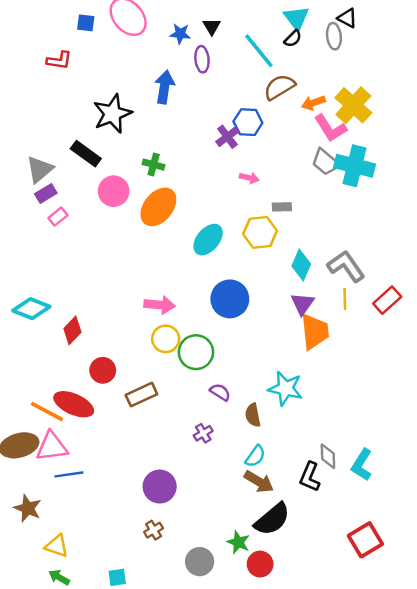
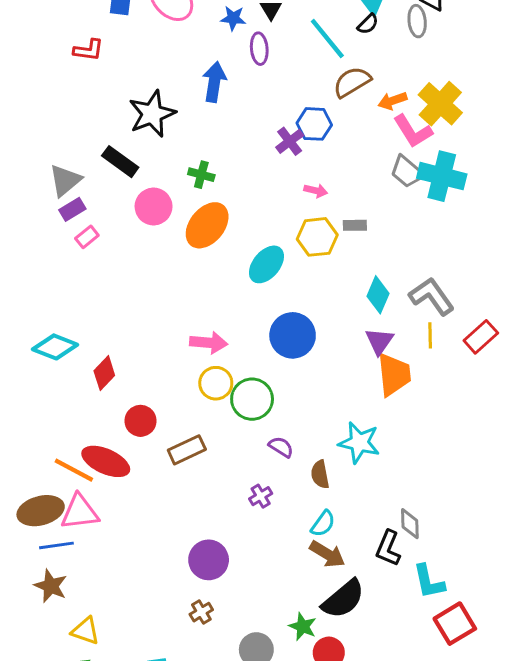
yellow hexagon: (260, 232) -> (317, 237), moved
cyan L-shape: (362, 465) -> (429, 582), moved, turned -44
blue line: (69, 474) -> (56, 545), moved

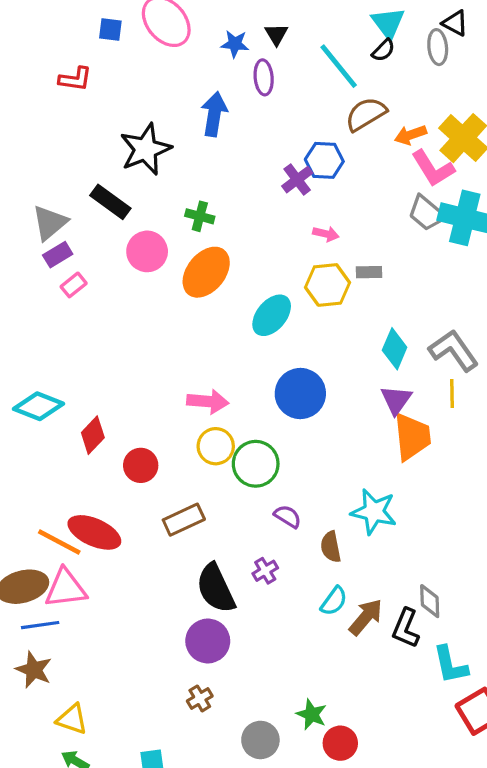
red circle: (140, 421) -> (141, 465), moved
brown arrow: (327, 554) -> (366, 617), moved, turned -81
black semicircle: (343, 599) -> (216, 588), moved, turned 105

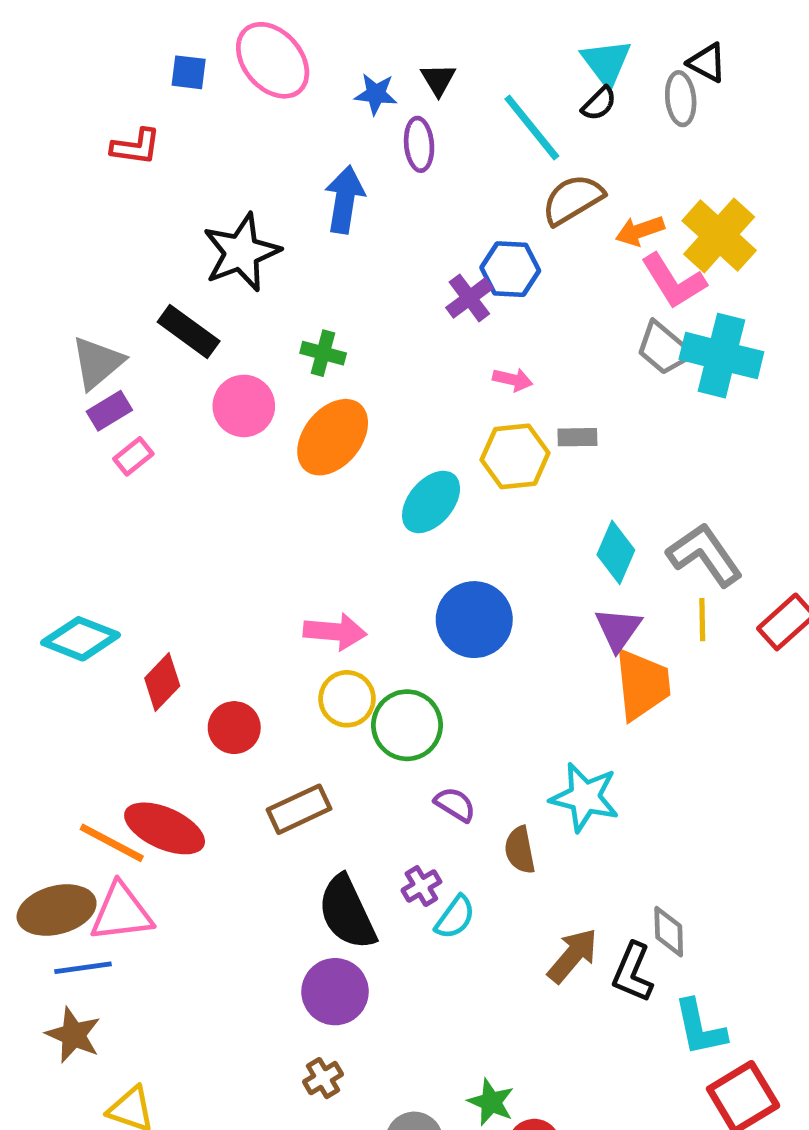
cyan semicircle: (334, 601) -> (455, 917), moved

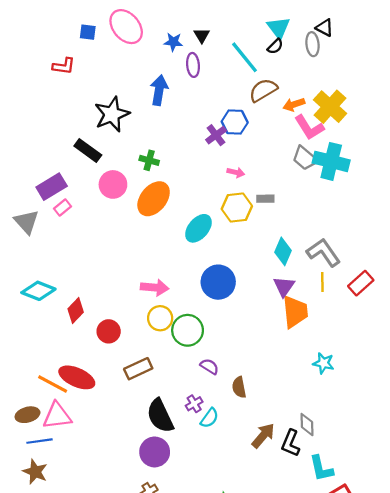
gray triangle: (97, 363) -> (26, 222), moved, turned -32
purple rectangle: (109, 411) -> (52, 187), size x1.5
cyan star: (585, 797) -> (323, 363), moved, size x0.7
brown ellipse: (57, 910) -> (27, 415), size x0.7

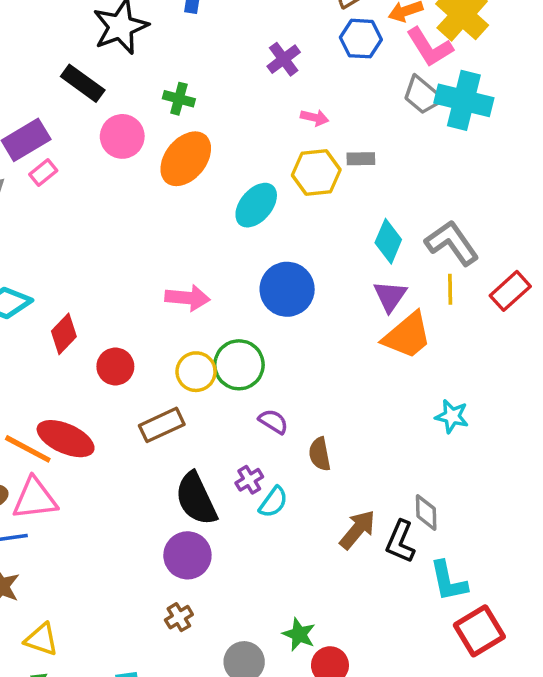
blue hexagon: (235, 122) -> (361, 39), moved
orange trapezoid: (295, 312) -> (407, 336), turned 56
yellow circle: (160, 318) -> (196, 372), moved

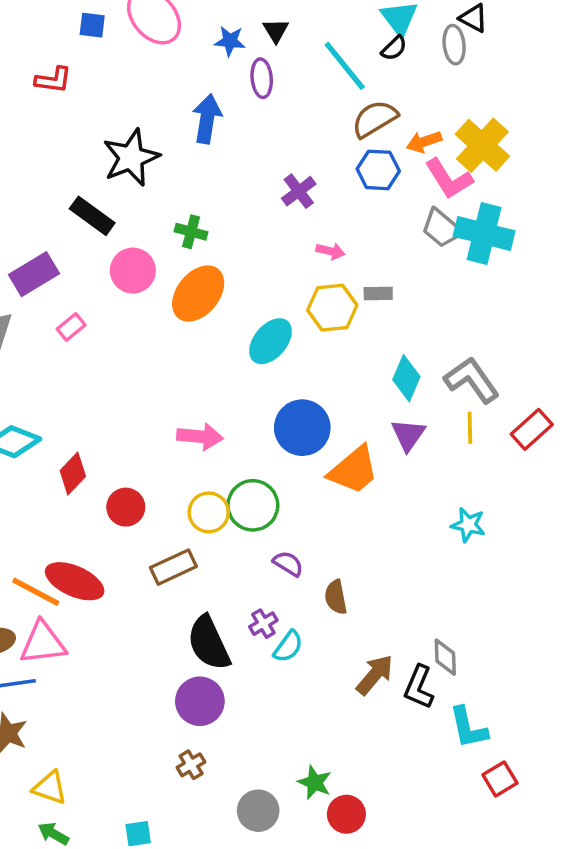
pink rectangle: (43, 172) -> (71, 327), moved
orange trapezoid: (407, 336) -> (353, 470), moved
cyan star: (452, 416) -> (468, 525), moved
red square: (479, 631) -> (500, 779), size x0.7

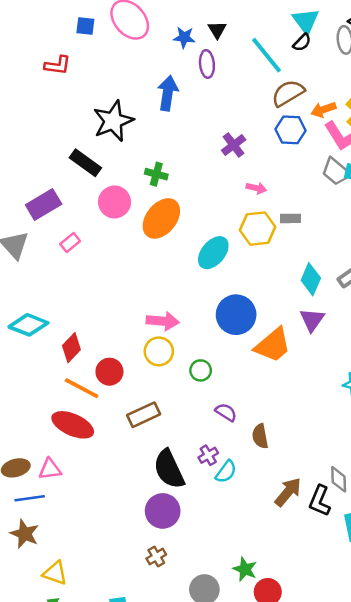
green circle: (253, 505) -> (201, 370), size x0.6
yellow circle: (209, 512) -> (159, 351), moved
orange line: (36, 592) -> (82, 388), moved
pink triangle: (43, 643) -> (50, 469), size x0.7

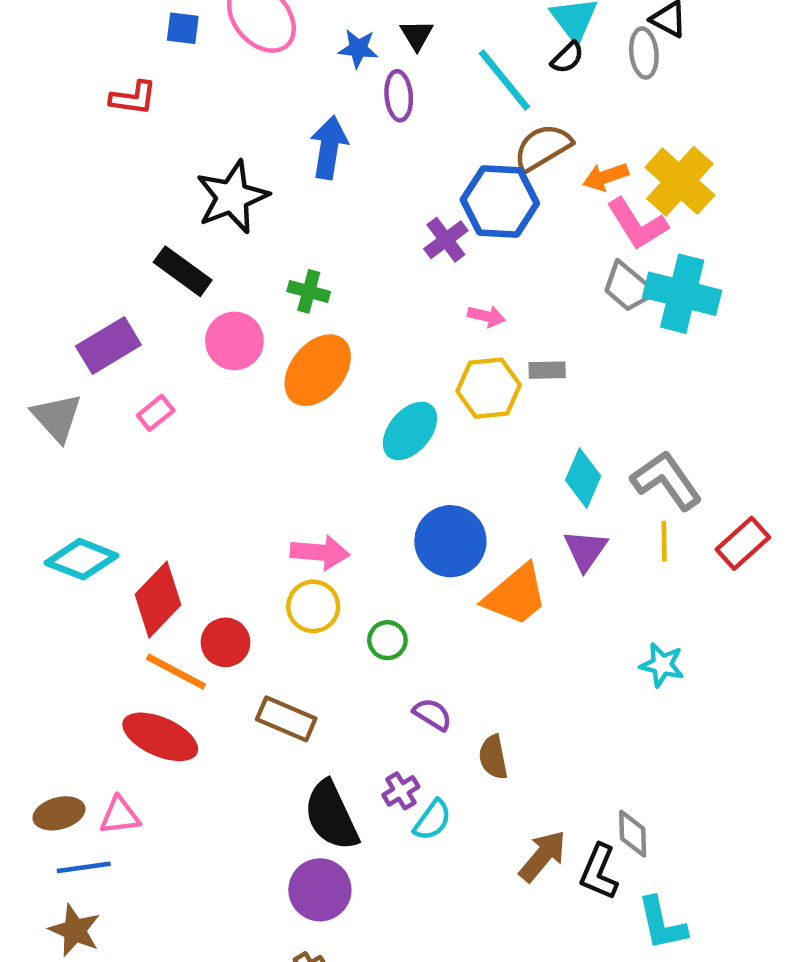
blue hexagon: (291, 130) -> (500, 201), moved, size x1.4
red diamond: (71, 348) -> (158, 600), size x1.4
brown rectangle: (144, 415) -> (286, 719), turned 48

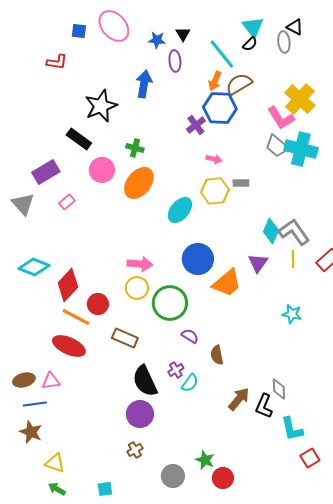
orange arrow: (606, 177) -> (215, 81), moved, turned -48
cyan diamond: (583, 478) -> (271, 231), moved
green circle: (387, 640) -> (170, 303), size x2.0

